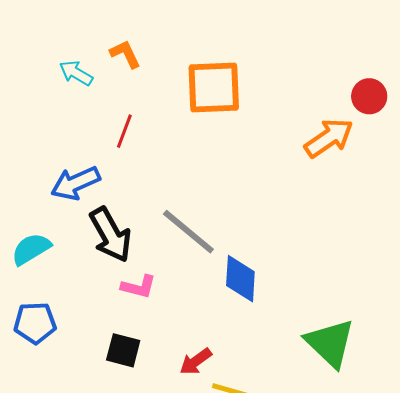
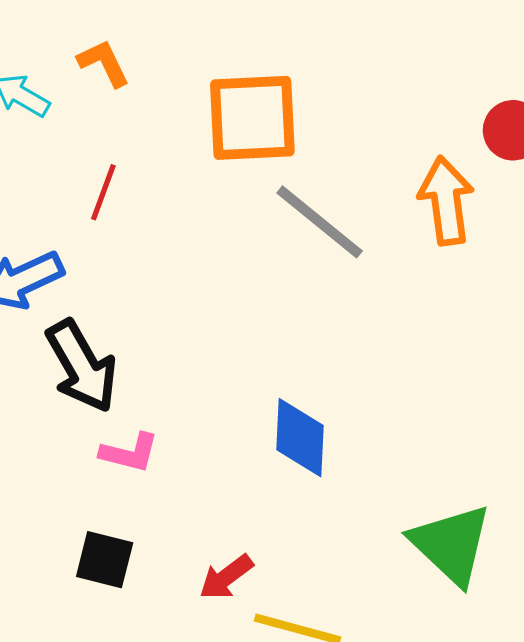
orange arrow: (329, 138) -> (446, 201), turned -63
gray line: (188, 232) -> (320, 222), moved

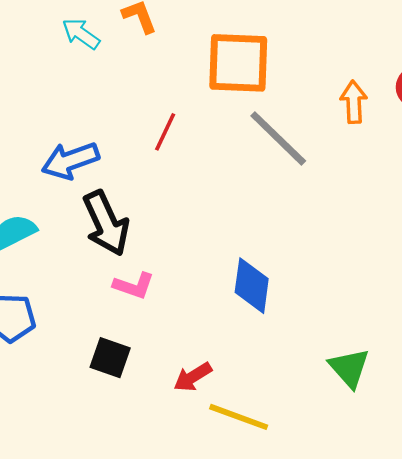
red line: (103, 192) -> (165, 132), moved
orange arrow: (446, 201) -> (354, 102), moved, size x0.7
green triangle: (451, 544) -> (349, 368), size x0.7

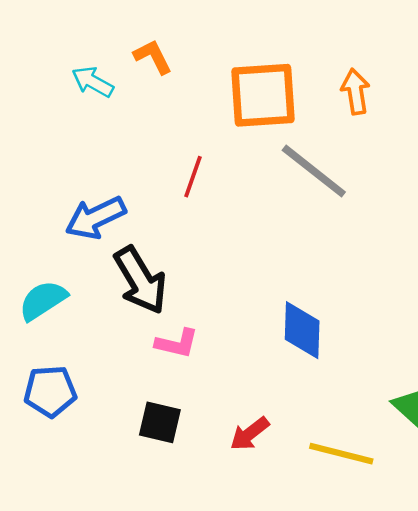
orange arrow: (354, 102) -> (355, 92), moved
yellow line: (239, 417) -> (341, 454), moved

